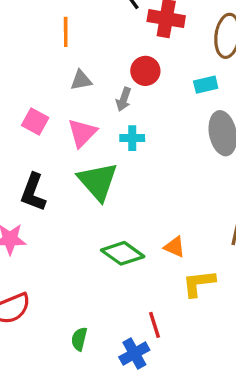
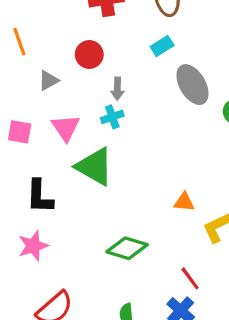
red circle: (145, 71) -> (89, 55), moved
gray arrow: (124, 99) -> (117, 89), moved
green diamond: (123, 253) -> (127, 248), moved

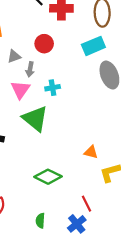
cyan rectangle: (162, 46) -> (93, 46), size x1.5
gray arrow: (117, 89) -> (30, 69), moved

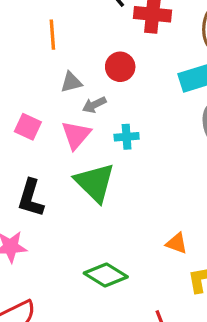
gray arrow: (30, 69) -> (94, 105), turned 48

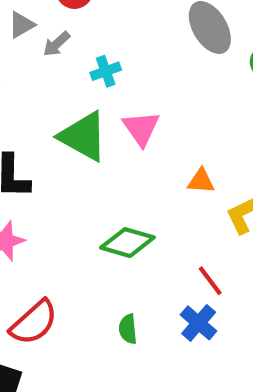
pink triangle: (76, 135) -> (141, 128), moved

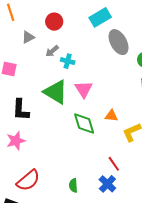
gray arrow: (57, 44) -> (52, 51), moved
cyan cross: (106, 71) -> (68, 61), turned 32
green diamond: (127, 243) -> (84, 123), moved, turned 55

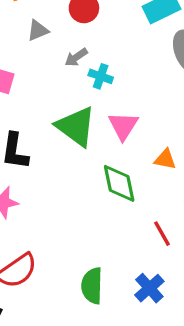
orange triangle: (111, 116) -> (165, 159), moved
red line: (114, 164) -> (162, 234), moved
green semicircle: (73, 185) -> (92, 286), size x1.5

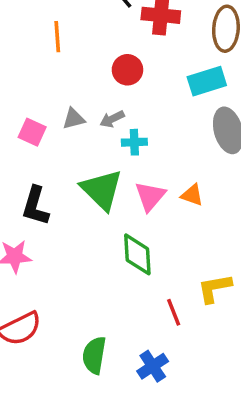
gray triangle: (38, 30) -> (74, 119), moved
cyan cross: (101, 76) -> (134, 142), turned -30
orange triangle: (165, 159) -> (192, 195), moved

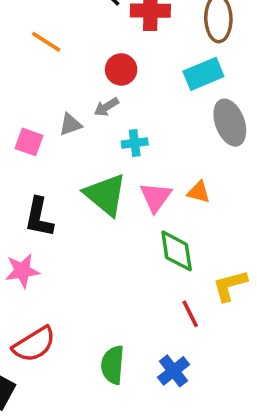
orange line: (57, 37) -> (46, 42), turned -48
gray arrow: (112, 119) -> (106, 107), moved
green diamond: (137, 254) -> (177, 251), moved

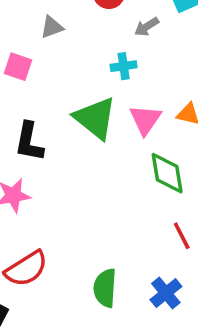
gray arrow: (106, 107) -> (147, 27), moved
gray triangle: (70, 124) -> (52, 27), moved

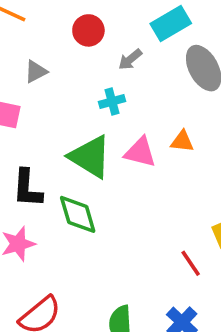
pink triangle: (145, 120) -> (140, 152), turned -44
green diamond: (167, 173) -> (78, 214), moved

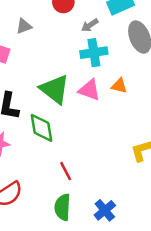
cyan cross: (112, 102) -> (94, 53), moved, size x1.5
red line: (191, 263) -> (66, 171), moved

